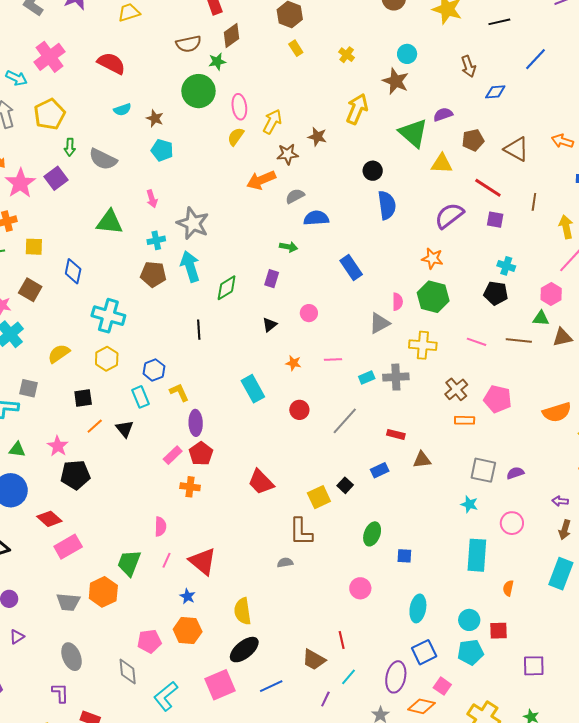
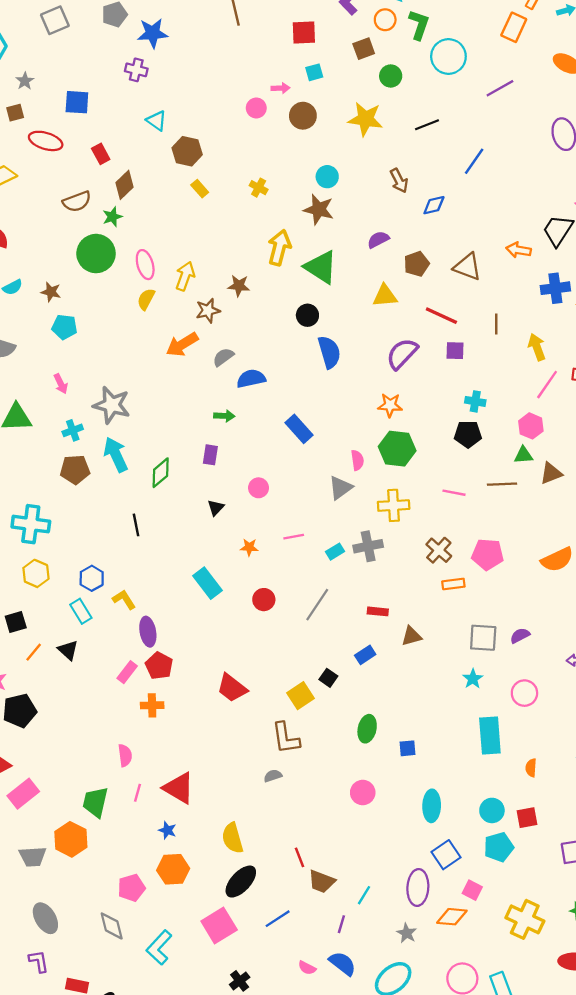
green triangle: (413, 133) -> (321, 267), moved
cyan star: (469, 504) -> (473, 679), turned 30
red line: (342, 640) -> (299, 857), moved

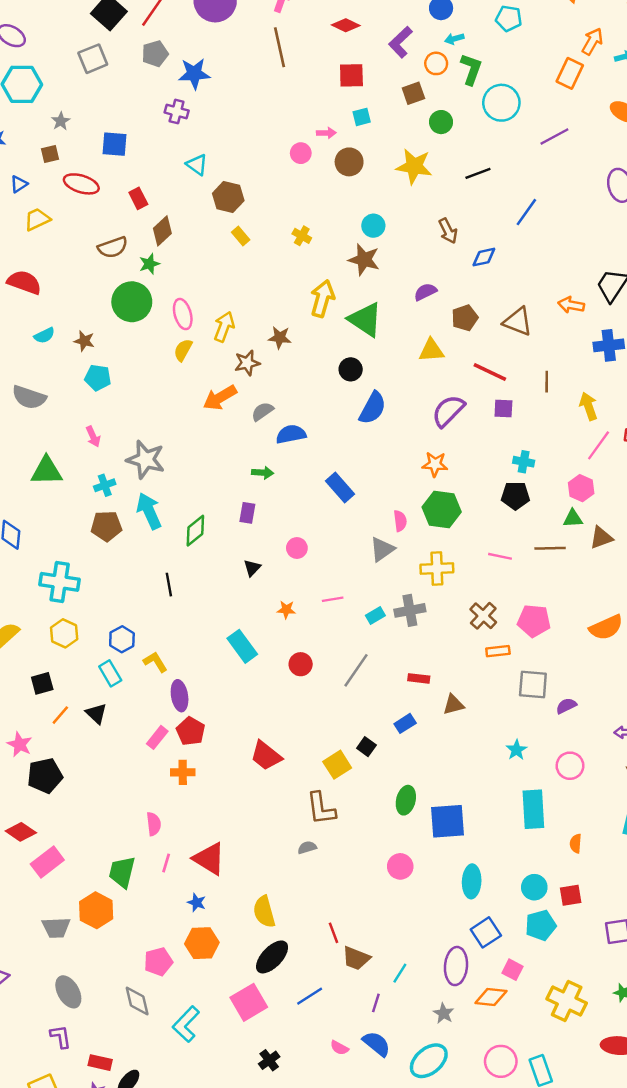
blue semicircle: (329, 352) -> (373, 408), turned 44
gray square: (483, 638) -> (533, 684), moved
blue square: (408, 748) -> (448, 821), size x2.0

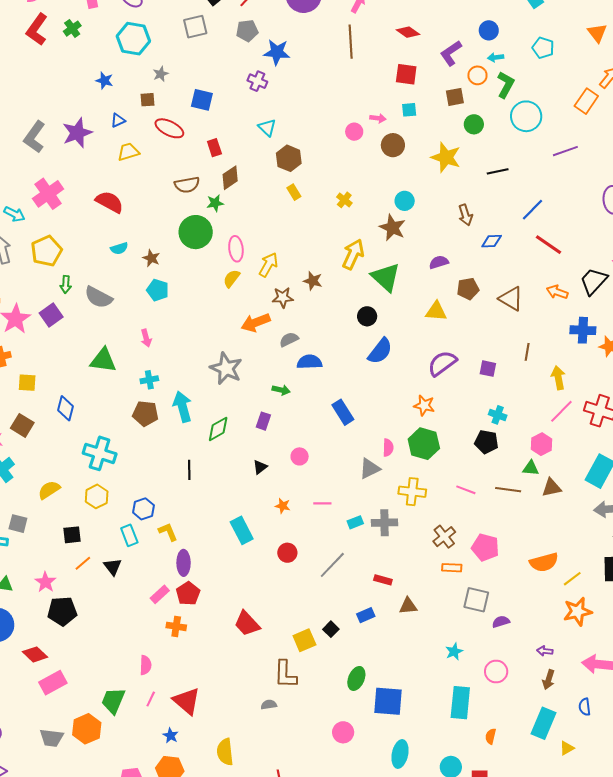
red line: (490, 372) -> (549, 245), moved
gray star: (146, 460) -> (226, 368), moved

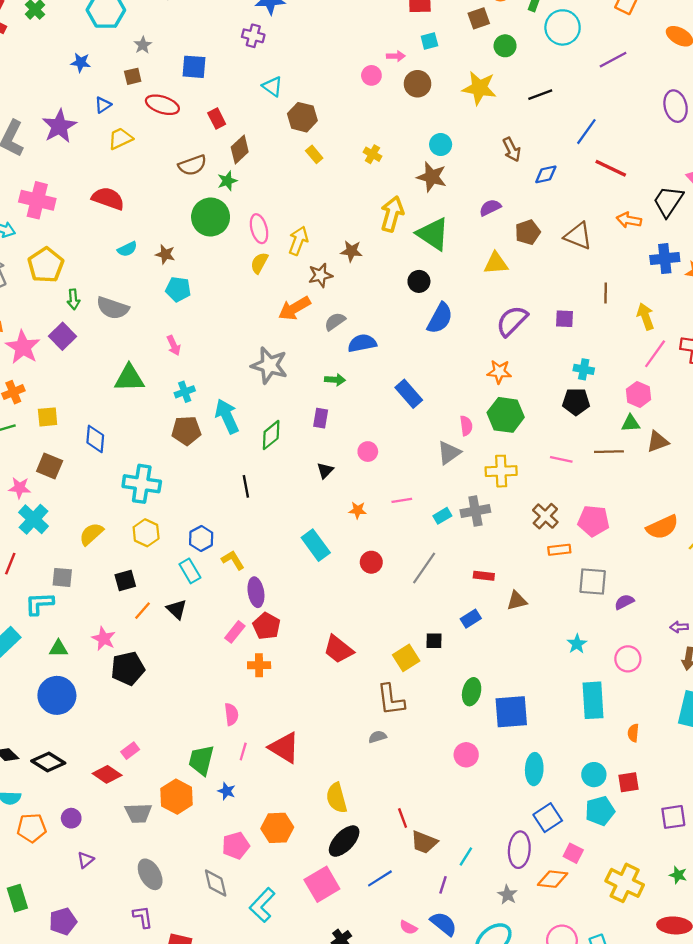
pink cross: (48, 194) -> (37, 200), turned -32
black square: (331, 629) -> (434, 641), turned -35
red diamond: (35, 654) -> (107, 774), moved
pink rectangle: (53, 683) -> (130, 751), size x0.6
blue star: (171, 736) -> (227, 791), moved

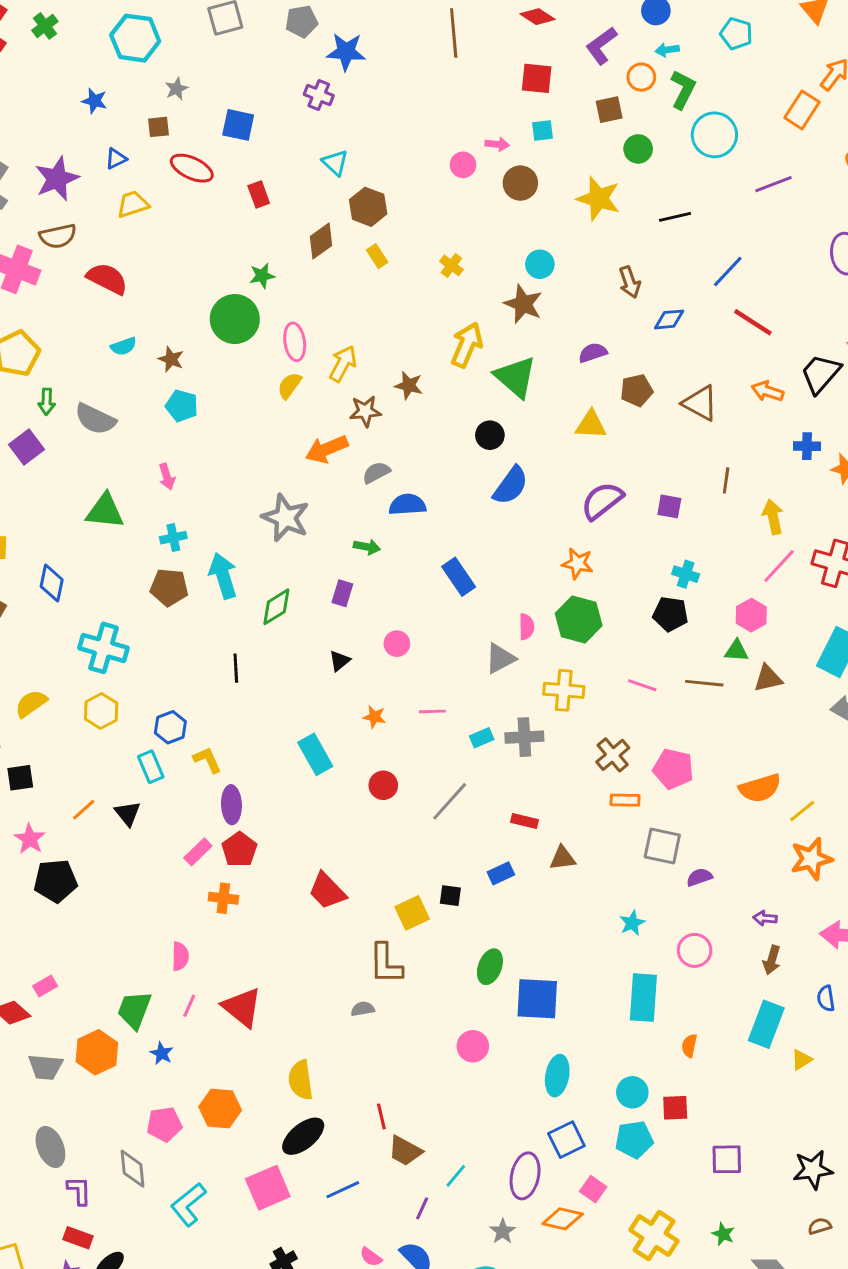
brown diamond: (240, 150) -> (321, 241), moved
brown semicircle: (192, 165) -> (58, 236), moved
blue cross: (665, 259) -> (807, 446), size x0.7
black square: (125, 581) -> (20, 778), moved
purple L-shape: (143, 917) -> (79, 1191), moved

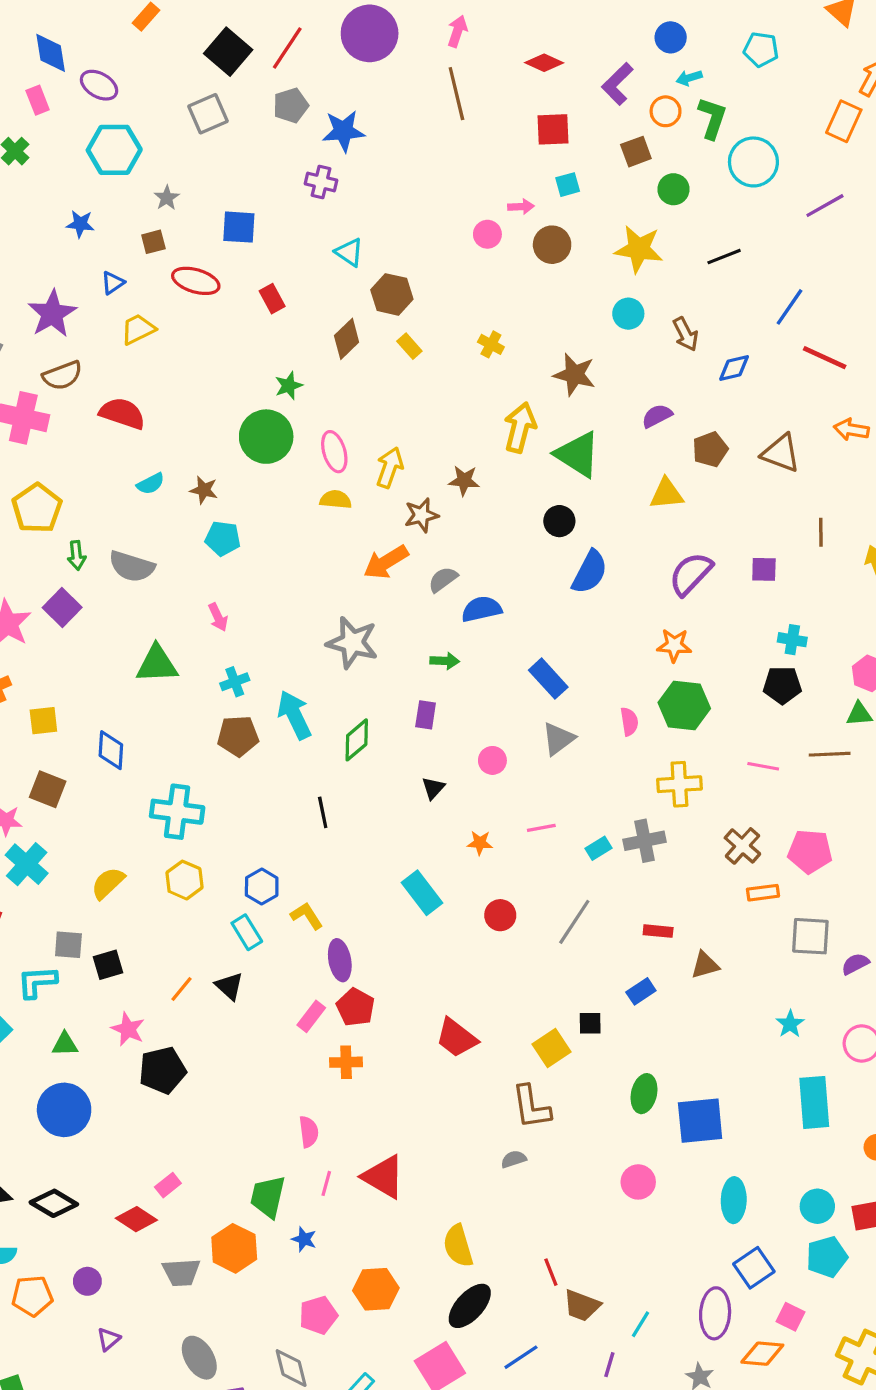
cyan circle: (540, 264) -> (628, 314), moved
yellow semicircle: (289, 386) -> (336, 500), turned 68
gray triangle: (500, 658) -> (558, 739), moved

